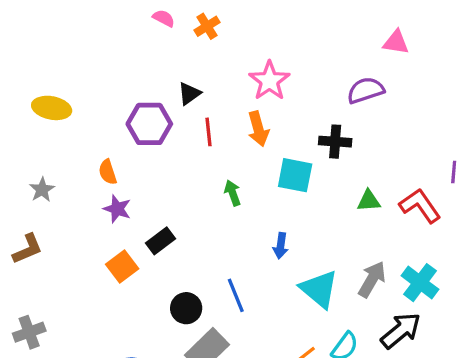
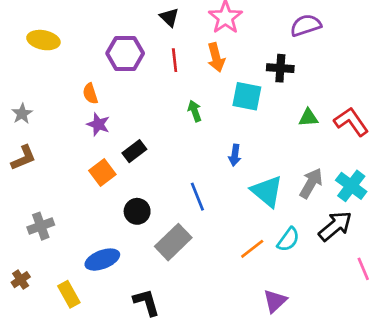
black triangle: (189, 94) -> (169, 17), moved, turned -40
gray star: (42, 190) -> (22, 114), moved
black circle: (186, 308) -> (137, 211), moved
gray cross: (29, 332) -> (41, 226), moved

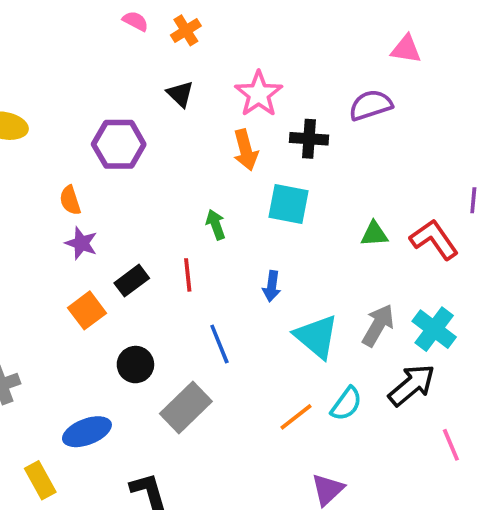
red line: (175, 60) -> (188, 275), moved
black cross: (280, 68) -> (309, 139), moved

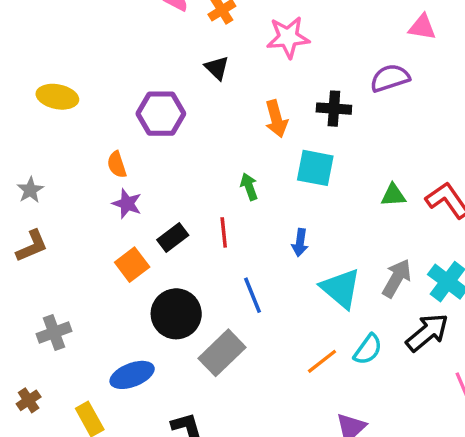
pink star: (259, 94) -> (288, 37), moved, turned 30
black circle: (135, 365) -> (176, 314), size x1.5

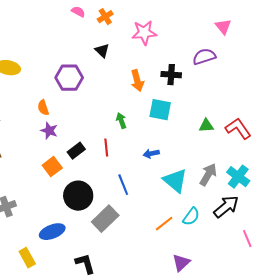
pink triangle: (422, 27) -> (223, 27), turned 42
blue arrow: (300, 243) -> (151, 154), turned 70

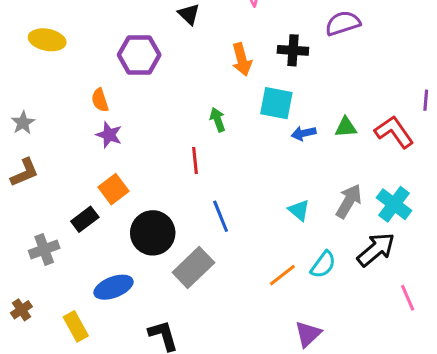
black rectangle: (76, 151) -> (85, 219), moved
blue arrow: (151, 154) -> (304, 133), moved
cyan triangle: (175, 181) -> (299, 210), size x0.6

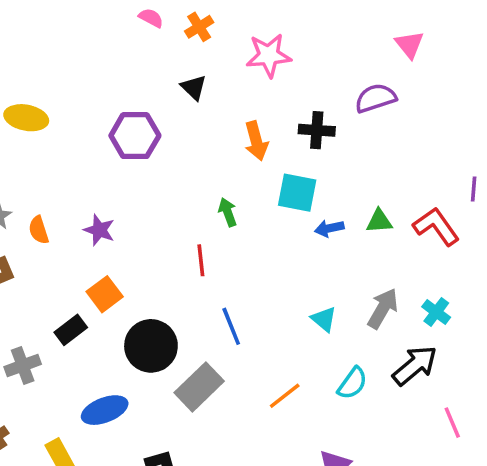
orange semicircle: (100, 100) -> (39, 230), moved
cyan cross: (394, 204) -> (436, 312), size x0.7
orange line: (282, 275) -> (285, 396), moved

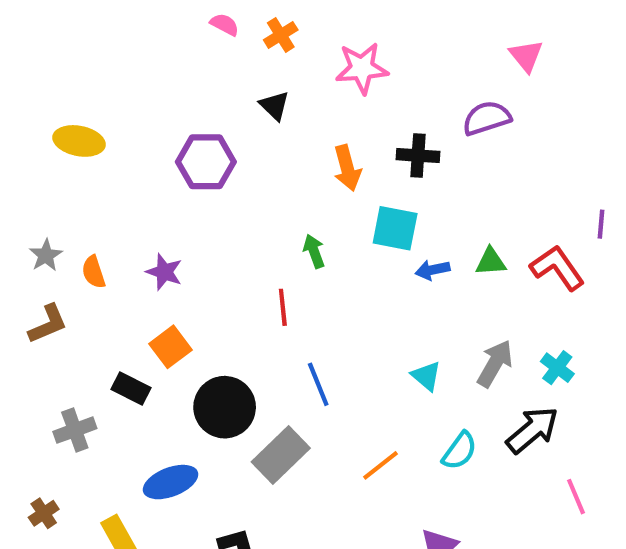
black rectangle: (71, 330) -> (131, 388), turned 64

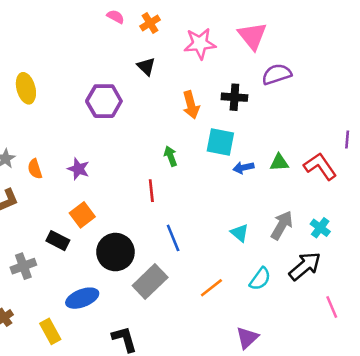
pink triangle: (526, 56) -> (252, 36), moved, size x1.4
yellow ellipse: (79, 141) -> (26, 88), turned 64

